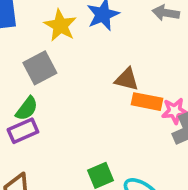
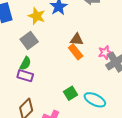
orange rectangle: (147, 102) -> (76, 52), moved, turned 49
purple rectangle: (23, 131) -> (25, 76), turned 49

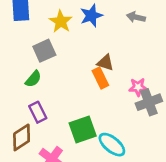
purple rectangle: (25, 76) -> (38, 112), moved, turned 35
green square: (71, 93) -> (83, 130), size x1.5

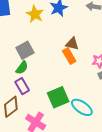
gray square: (44, 51) -> (25, 50), moved
green semicircle: (33, 79) -> (22, 68), moved

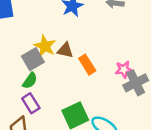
yellow star: (35, 14) -> (45, 46), moved
brown triangle: (72, 44) -> (65, 50), moved

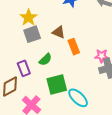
yellow star: (45, 46) -> (29, 18), moved
green semicircle: (30, 81) -> (45, 60), moved

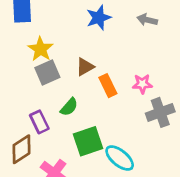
brown triangle: (59, 32) -> (85, 67), turned -48
pink star: (102, 56) -> (142, 84), moved

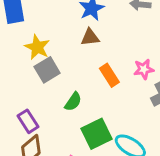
brown triangle: (85, 67) -> (90, 37), moved, turned 30
purple rectangle: (39, 122) -> (28, 121), moved

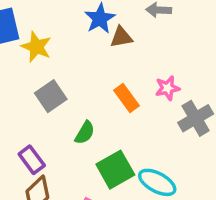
brown triangle: (90, 37) -> (121, 37), moved
yellow star: (37, 47) -> (36, 47), moved

